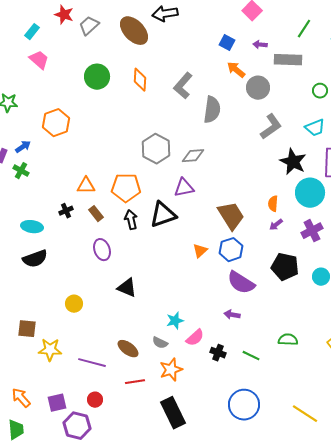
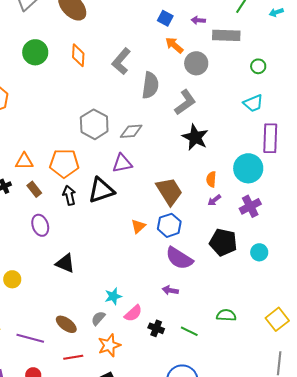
gray L-shape: (271, 127) -> (185, 102), moved
black star: (293, 162) -> (195, 137), moved
gray semicircle: (160, 343) -> (98, 318), turned 105

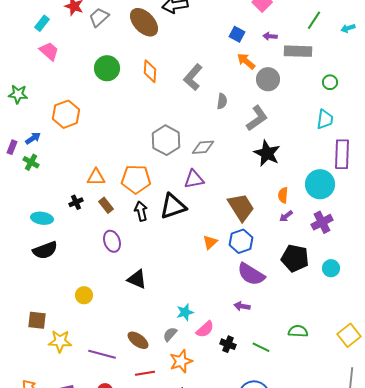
gray semicircle: (150, 85) -> (222, 101), size x0.6
cyan trapezoid: (253, 103) -> (325, 119), turned -60

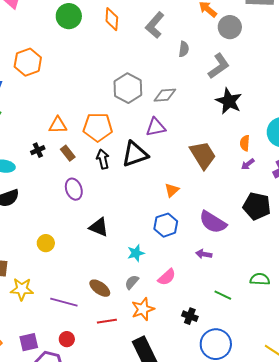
blue hexagon: (241, 241) -> (166, 225), moved
cyan star: (185, 312) -> (136, 253), moved
black cross: (228, 344) -> (190, 316), moved

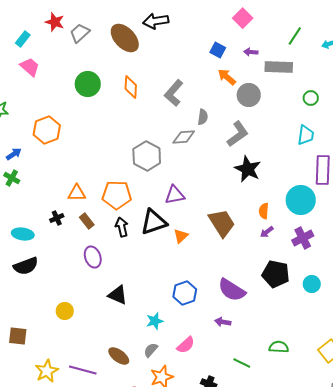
gray diamond: (165, 95) -> (184, 137), moved
orange triangle: (172, 190) -> (181, 236), moved
yellow star: (22, 289) -> (47, 371), moved, turned -30

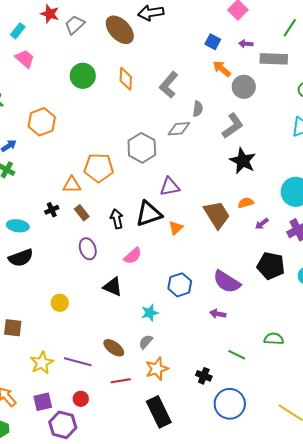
orange pentagon: (117, 195) -> (99, 168), moved
orange semicircle: (264, 211) -> (246, 203), moved, turned 70
pink semicircle: (186, 345) -> (133, 256), moved

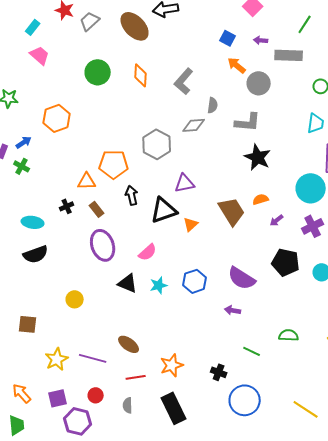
gray L-shape: (233, 126) -> (248, 122), turned 40
black arrow: (117, 219) -> (132, 195), moved
purple ellipse: (88, 249) -> (103, 245), size x1.4
cyan star: (150, 313) -> (159, 285), moved
gray semicircle: (146, 342) -> (128, 405), moved, turned -42

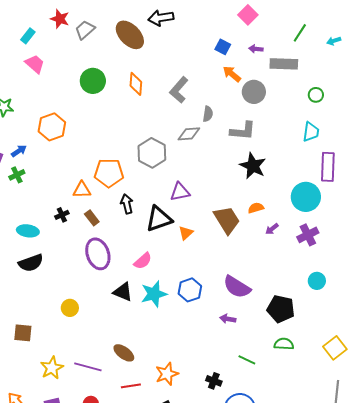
green cross: (22, 166) -> (17, 175), turned 35
black pentagon: (286, 262) -> (281, 309), moved
cyan star: (159, 285) -> (154, 294), size x1.5

